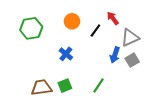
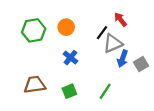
orange circle: (72, 21) -> (66, 27), moved
gray triangle: (130, 38) -> (113, 43), moved
brown trapezoid: (41, 88) -> (35, 85), moved

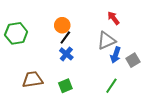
green hexagon: (34, 30) -> (16, 33), moved
black line: (102, 33) -> (65, 38), moved
green line: (105, 91) -> (111, 86), moved

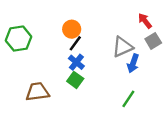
red arrow: (113, 18) -> (145, 21), moved
gray square: (133, 60) -> (153, 41), moved
green square: (65, 86) -> (75, 80), moved, turned -32

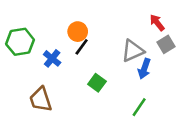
blue cross: (76, 62) -> (52, 58), moved
green square: (75, 80) -> (97, 83), moved
brown trapezoid: (37, 92) -> (41, 99), turned -100

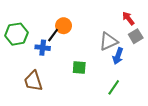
black line: (82, 47) -> (53, 35), moved
blue cross: (52, 58) -> (43, 48), turned -32
green square: (97, 83) -> (79, 68), turned -32

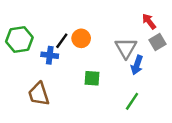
orange circle: (64, 26) -> (81, 38), moved
gray triangle: (108, 41) -> (126, 48), turned -36

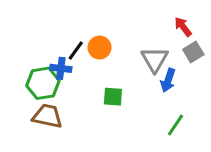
green hexagon: (19, 40) -> (43, 83), moved
brown trapezoid: (39, 94) -> (47, 116), turned 120
green line: (132, 101) -> (175, 125), moved

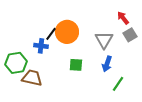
orange circle: (100, 48) -> (67, 32), size x1.5
blue arrow: (168, 80) -> (107, 64), moved
green hexagon: (43, 83) -> (16, 63), moved

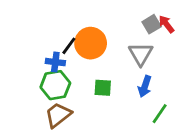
gray square: (130, 35) -> (152, 24), moved
green hexagon: (16, 63) -> (55, 85), moved
brown trapezoid: (32, 78) -> (58, 115), moved, turned -50

